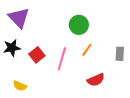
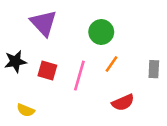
purple triangle: (19, 18) -> (44, 23), moved
red square: (37, 55) -> (47, 70), turned -35

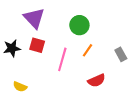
gray rectangle: (154, 69) -> (121, 54), turned -32
red square: (47, 70) -> (37, 45), moved

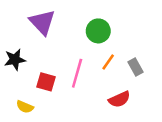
red square: (37, 45) -> (46, 82), moved
gray rectangle: (121, 54) -> (136, 67), moved

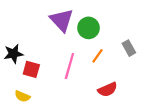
purple triangle: (42, 22) -> (62, 20), moved
gray rectangle: (136, 67) -> (129, 48), moved
red square: (46, 82) -> (31, 69), moved

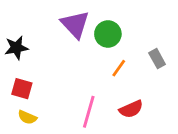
black star: (13, 54) -> (16, 48), moved
pink line: (69, 66) -> (89, 112), moved
red square: (31, 69) -> (22, 89), moved

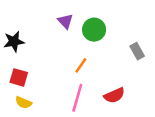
purple triangle: (75, 24) -> (65, 21), size x0.6
orange line: (119, 68) -> (81, 65), moved

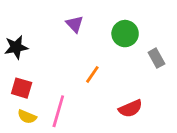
green circle: (94, 30) -> (125, 34), moved
pink line: (77, 98) -> (58, 111), moved

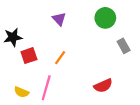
green circle: (125, 34) -> (105, 18), moved
orange line: (92, 74) -> (60, 58), moved
red square: (22, 88) -> (29, 56), moved, turned -35

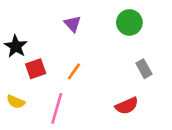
black star: (13, 37) -> (16, 46), turned -30
gray rectangle: (124, 46) -> (144, 69), moved
yellow semicircle: (21, 92) -> (16, 102), moved

